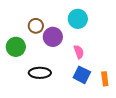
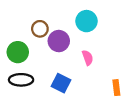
black ellipse: (40, 73) -> (21, 80), moved
blue square: (82, 75) -> (61, 83), moved

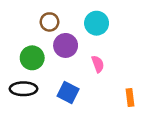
brown circle: (40, 29) -> (49, 22), moved
green circle: (18, 52) -> (32, 58), moved

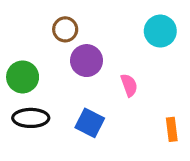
cyan circle: (97, 23) -> (160, 31), moved
green circle: (32, 58) -> (23, 77), moved

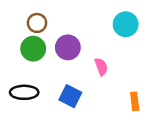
brown circle: (65, 29) -> (37, 23), moved
green circle: (23, 77) -> (33, 49), moved

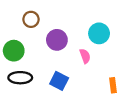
cyan circle: (126, 24) -> (99, 33), moved
green circle: (33, 49) -> (14, 51), moved

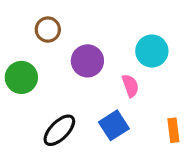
black ellipse: (20, 78) -> (59, 130), moved, turned -45
blue square: (59, 81) -> (114, 125), moved, turned 30

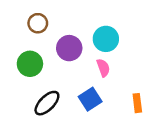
cyan circle: (152, 51) -> (106, 39), moved
green circle: (21, 77) -> (30, 64), moved

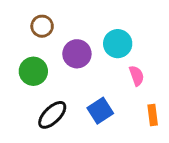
pink semicircle: (103, 68) -> (137, 76), moved

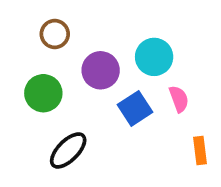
blue square: (100, 111) -> (135, 108), moved

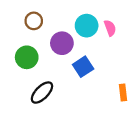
cyan circle: (154, 57) -> (87, 26), moved
pink semicircle: (179, 99) -> (110, 28), moved

